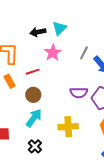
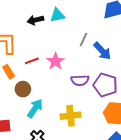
cyan triangle: (59, 28) -> (57, 15), turned 35
pink star: (53, 53) -> (55, 61), moved
brown circle: (33, 95) -> (23, 89), moved

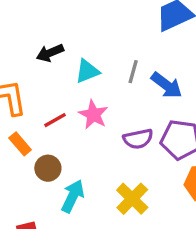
cyan triangle: (57, 15) -> (87, 71), moved
yellow cross: (71, 116) -> (132, 199), turned -30

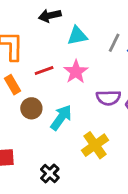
cyan arrow: (73, 196) -> (61, 118), moved

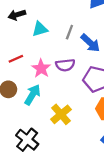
pink star: (76, 72) -> (41, 68), moved
purple semicircle: (108, 98) -> (65, 65), moved
black cross: (50, 173) -> (27, 140), size x1.5

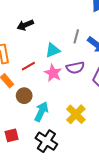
cyan triangle: (40, 29) -> (53, 50), moved
cyan arrow: (32, 95) -> (41, 112), moved

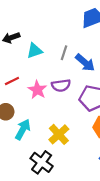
cyan triangle: (53, 50) -> (35, 51), moved
black cross: (46, 141) -> (42, 162), moved

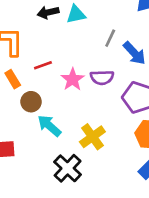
cyan triangle: (35, 51) -> (76, 14), moved
cyan arrow: (23, 129) -> (49, 126), turned -84

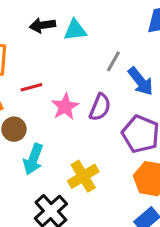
purple semicircle: (102, 78) -> (100, 107), turned -70
cyan arrow: (49, 126) -> (33, 159), turned -115

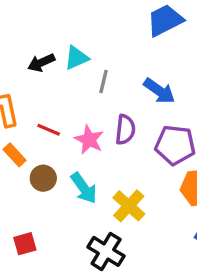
gray line: (113, 61) -> (103, 81), moved
red line: (31, 87) -> (49, 130), turned 55
cyan arrow: (33, 159) -> (84, 188), moved, turned -40

